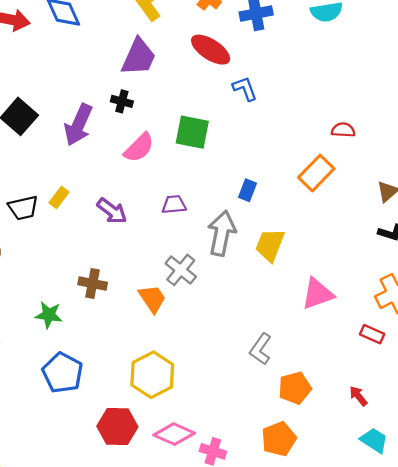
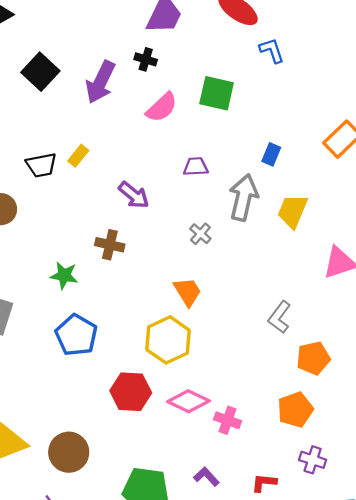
purple arrow: (112, 211) -> (134, 195), moved
gray cross: (181, 270) -> (200, 234), size x0.7
orange trapezoid: (152, 299) -> (187, 292), moved

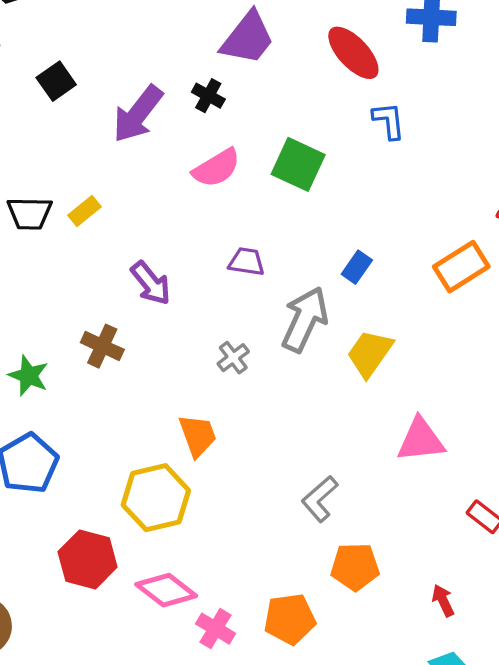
black square: (40, 72) -> (56, 81), size x0.7
orange pentagon: (295, 410) -> (290, 619), moved

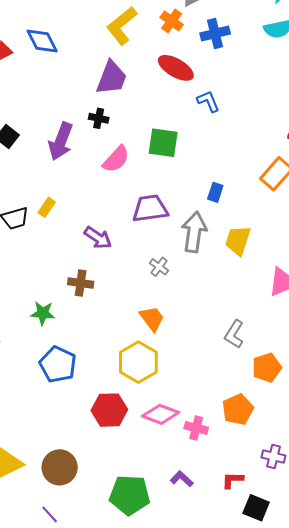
purple trapezoid: (247, 262) -> (150, 208), size x1.6

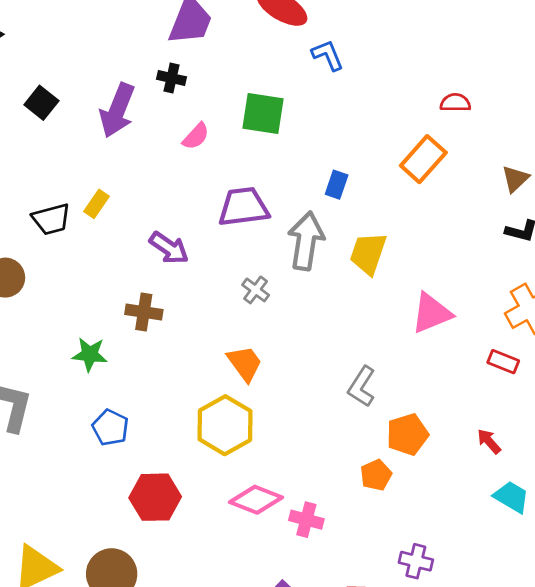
pink semicircle: (116, 159) -> (196, 136), size x0.7
blue pentagon: (58, 364) -> (110, 428), size x0.7
orange pentagon: (238, 409) -> (376, 475), moved, size x0.7
red hexagon: (109, 410) -> (155, 497), moved

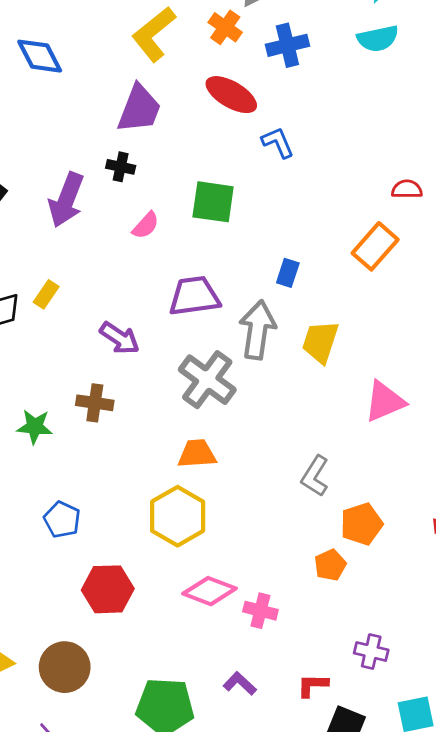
gray cross: (256, 290) -> (207, 380), size x2.0
green star: (90, 354) -> (35, 427), moved
orange trapezoid: (245, 363) -> (197, 454), turned -57

